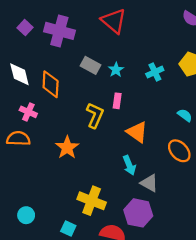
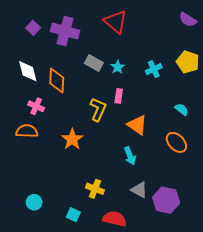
gray triangle: (149, 183) -> (139, 190), moved
yellow cross: (92, 201) -> (95, 189), size x0.7
purple hexagon: (138, 213) -> (166, 200), moved

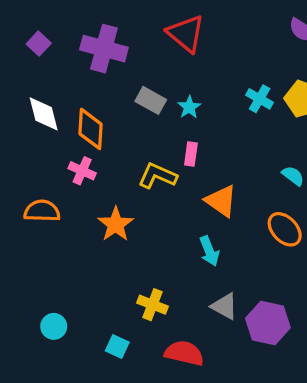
purple square: (33, 28) -> (39, 44), moved
cyan cross: (154, 69) -> (260, 99), moved, turned -35
pink cross: (36, 106) -> (82, 171), moved
yellow L-shape: (98, 109) -> (157, 176), turned -90

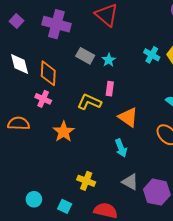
cyan circle: (54, 326) -> (34, 199), moved

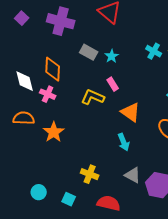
white diamond: (20, 64) -> (25, 81), moved
pink rectangle: (110, 89) -> (113, 84), turned -40
orange star: (64, 132) -> (54, 132), moved

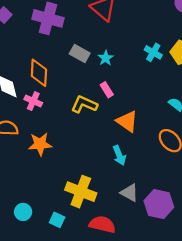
orange star: (54, 132) -> (40, 144), turned 30
yellow cross: (90, 174) -> (81, 192), size x1.5

